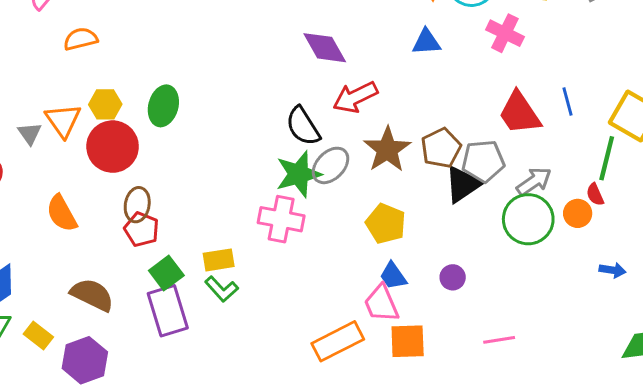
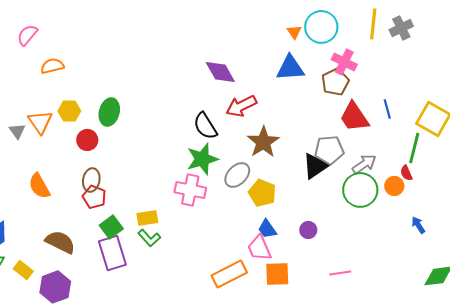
blue triangle: (426, 42) -> (290, 68), size x1.4
red circle: (113, 147) -> (87, 140), moved, size x0.6
brown pentagon: (441, 148) -> (335, 82), moved
gray ellipse: (331, 165) -> (237, 175), moved
blue arrow: (612, 270) -> (418, 225), turned -132

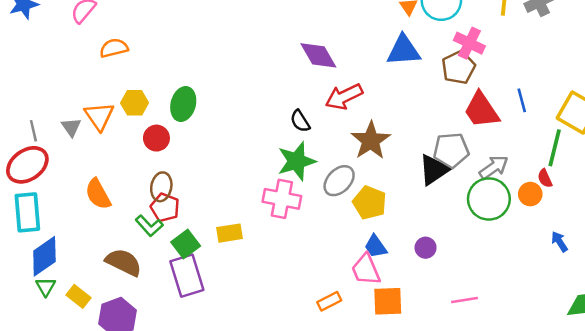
black semicircle: (205, 126) -> (300, 121), size x0.7
green L-shape: (149, 238) -> (149, 226), moved
orange rectangle: (229, 274) -> (329, 301), size x0.6

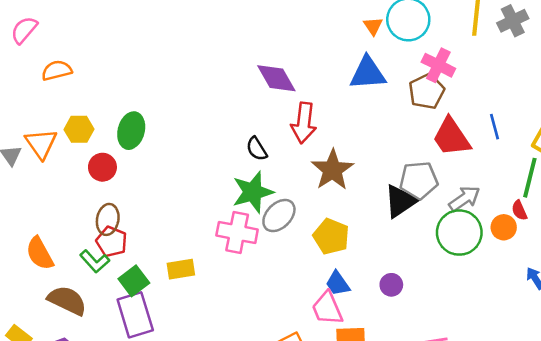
red arrow: (344, 97) -> (304, 123), turned -57
gray ellipse: (339, 181) -> (279, 216), moved
orange semicircle: (98, 194) -> (40, 253), moved

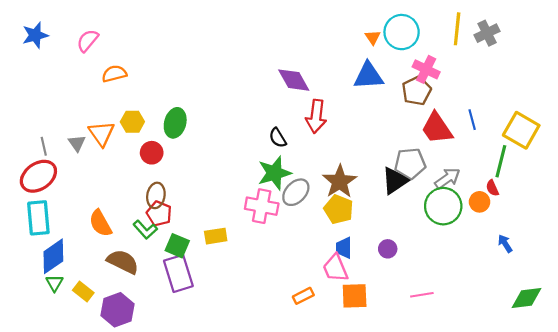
brown star: (332, 170) -> (340, 182), moved
green square: (134, 281) -> (177, 246), turned -30
blue trapezoid: (338, 283) -> (344, 248), turned 35

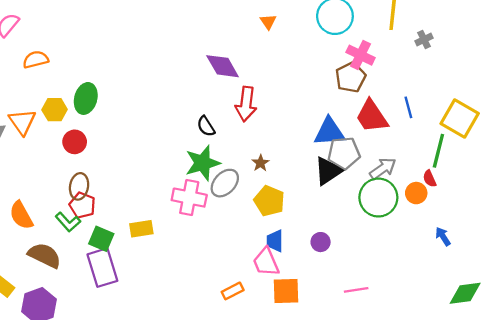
gray cross: (487, 33) -> (424, 40), moved, size x0.7
orange triangle: (373, 37) -> (268, 22), moved
blue triangle: (368, 76) -> (329, 132), moved
green ellipse: (175, 123) -> (86, 98), moved
brown star: (340, 182) -> (260, 163), moved, size x0.5

